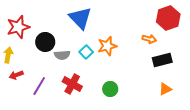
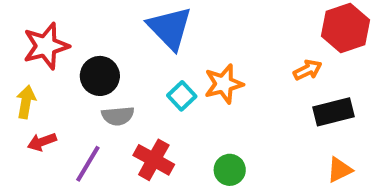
orange arrow: (149, 39) -> (308, 70), turned -40
gray semicircle: (62, 55) -> (118, 116), moved

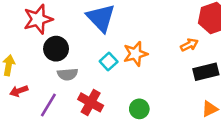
red star: (46, 46) -> (38, 19), moved

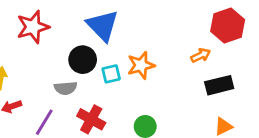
black circle: (56, 49) -> (83, 60), moved
cyan square: (109, 61) -> (111, 74), turned 30

